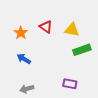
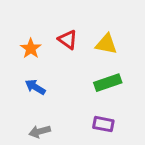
green rectangle: (82, 50) -> (108, 83), moved

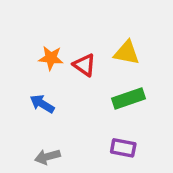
red triangle: (68, 40) -> (84, 65), moved
orange star: (31, 49) -> (51, 58), moved, turned -30

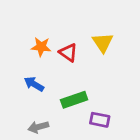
yellow triangle: (127, 53) -> (103, 43), turned 45
green rectangle: (128, 99) -> (74, 100), moved

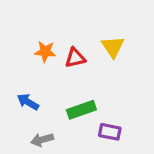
red triangle: (68, 53) -> (75, 58), turned -48
blue arrow: (34, 84) -> (28, 102), moved

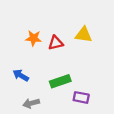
yellow triangle: (113, 47) -> (84, 35), turned -48

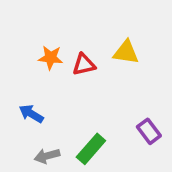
green rectangle: (60, 81) -> (91, 149), moved, turned -30
purple rectangle: (81, 97) -> (149, 131), moved, turned 42

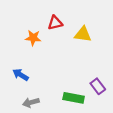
red triangle: (84, 65) -> (55, 23), moved
green rectangle: (91, 149) -> (74, 98), moved, turned 60

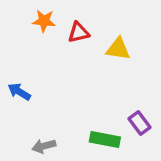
orange star: (33, 38) -> (44, 21), moved
blue arrow: (20, 75) -> (19, 92), moved

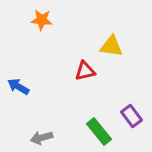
red triangle: (79, 32) -> (85, 71), moved
green rectangle: (105, 140) -> (99, 132), turned 40

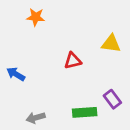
yellow triangle: (111, 46) -> (111, 44), moved
green rectangle: (99, 132) -> (85, 112), turned -55

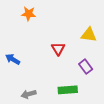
red triangle: (73, 61) -> (58, 49), turned -48
purple rectangle: (112, 99) -> (86, 67), moved

